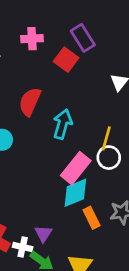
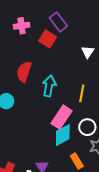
white circle: (109, 158) -> (87, 127), moved
orange rectangle: (92, 218) -> (77, 161), moved

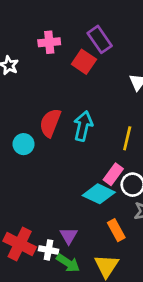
red semicircle: (24, 72) -> (50, 123), moved
pink rectangle: (62, 117) -> (113, 174), moved, size x0.7
cyan diamond: (63, 135) -> (99, 194), turned 50

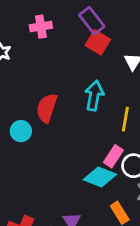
red square: (84, 62) -> (98, 42), moved
cyan arrow: (83, 126) -> (94, 95), moved

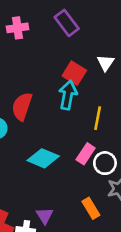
red square: (98, 42) -> (74, 73), moved
cyan diamond: (100, 177) -> (43, 158), moved

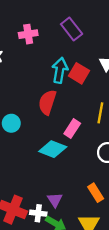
cyan arrow: (68, 95) -> (60, 70), moved
red semicircle: (22, 106) -> (47, 102), moved
pink rectangle: (86, 154) -> (72, 128), moved

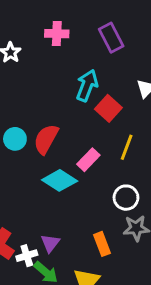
red square: (79, 73) -> (108, 108), moved
red semicircle: (47, 102) -> (46, 139), moved
white cross: (38, 213) -> (27, 256), turned -35

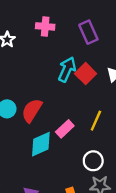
red square: (108, 108) -> (86, 74), moved
cyan diamond: (60, 180) -> (41, 144), turned -60

